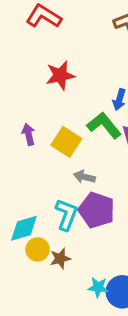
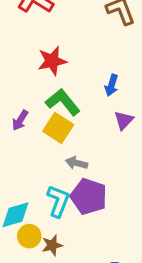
green L-shape: (104, 125) -> (63, 102), moved
purple arrow: (28, 134) -> (20, 120), turned -135

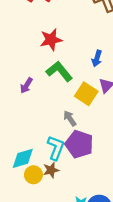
yellow square: (58, 128) -> (86, 94), moved
gray arrow: (77, 163) -> (70, 118), turned 42
brown star: (52, 245) -> (51, 170), moved

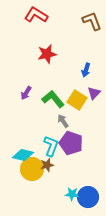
green L-shape: (59, 71) -> (53, 99), moved
cyan diamond: (23, 158) -> (23, 155), turned 30
yellow circle: (33, 175) -> (32, 169), size x1.5

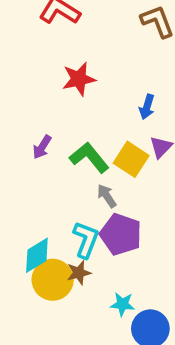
cyan diamond: (23, 155) -> (37, 255), turned -45
cyan star: (72, 194) -> (122, 304), moved

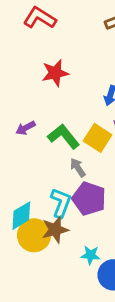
purple arrow: (42, 147) -> (26, 128), turned 30
brown star: (79, 273) -> (55, 230), size x1.4

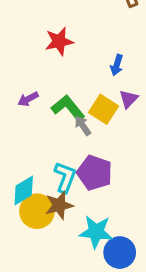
gray arrow: (78, 168) -> (83, 126), moved
cyan star: (90, 255) -> (96, 232), size x1.6

